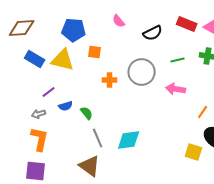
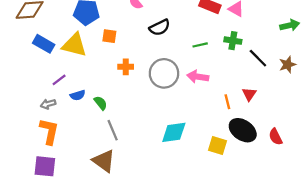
black semicircle: (153, 33) -> (160, 27), moved
gray circle: (142, 72) -> (164, 73), moved
orange line: (203, 112) -> (227, 102), turned -48
cyan diamond: (129, 140) -> (174, 132), moved

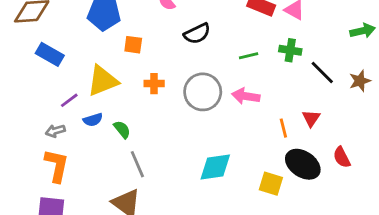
yellow triangle: (74, 45) -> (103, 81), moved, turned -36
red semicircle: (275, 137) -> (342, 157), moved

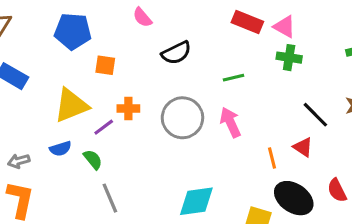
green cross: (290, 50) -> (289, 58), moved
black line: (322, 72) -> (315, 115), moved
pink arrow: (246, 96) -> (230, 122), turned 56
purple line: (69, 100) -> (104, 127), moved
red triangle: (311, 118) -> (303, 147), turned -30

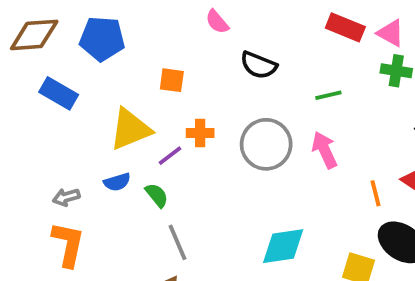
blue pentagon: (73, 31) -> (102, 39), moved
black semicircle: (176, 53) -> (259, 65), turned 48

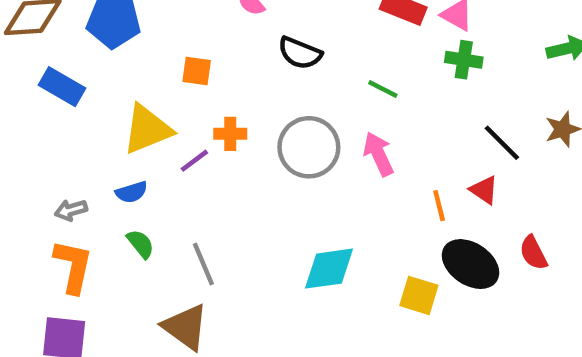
green line: (328, 95) -> (383, 89), turned 40
green semicircle: (157, 195) -> (140, 244), moved

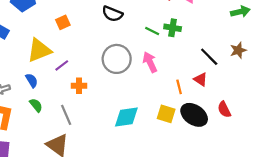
green cross: (464, 60) -> (173, 28), moved
orange square: (197, 71) -> (63, 22), turned -32
orange cross: (230, 134) -> (79, 86), moved
blue semicircle: (132, 192) -> (32, 80), turned -104
yellow square: (419, 295) -> (166, 114), moved

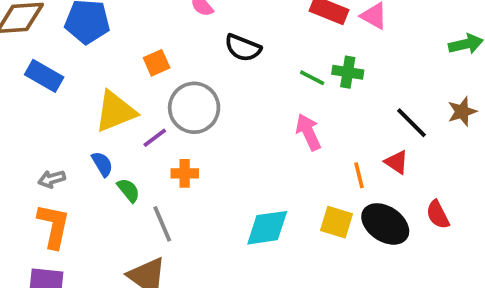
gray circle: (117, 59) -> (194, 108), moved
green semicircle: (36, 105) -> (128, 190), moved

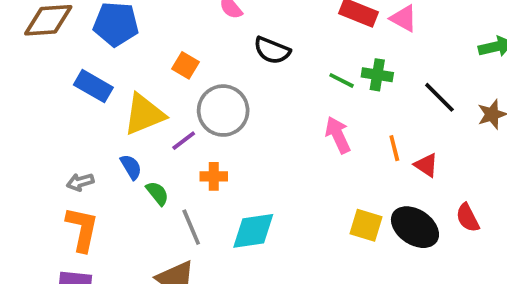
orange square: (157, 63) -> (186, 65), turned -35
blue rectangle: (44, 76) -> (93, 86), moved
black line: (411, 123) -> (439, 97), moved
orange line: (359, 175) -> (394, 148), moved
cyan diamond: (267, 228) -> (253, 231), moved

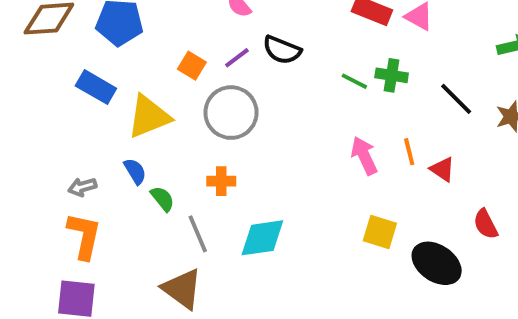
pink arrow: (338, 135) -> (364, 156), moved
purple line: (184, 141) -> (237, 58), moved
black ellipse: (415, 227) -> (437, 263), moved

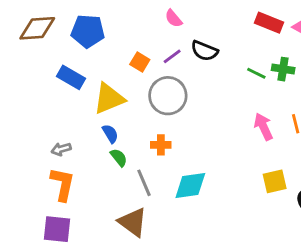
blue semicircle: (135, 171) -> (110, 134), moved
yellow square: (380, 232) -> (275, 181), turned -30

